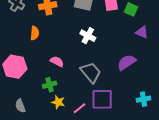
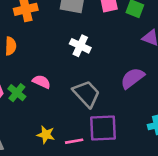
green cross: (50, 85) -> (17, 93), moved, turned -32
pink line: (80, 108) -> (74, 141), turned 32

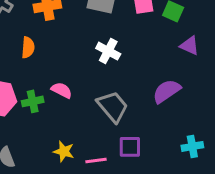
green cross: (17, 93) -> (33, 101), turned 36
purple square: (103, 128) -> (130, 147), size x0.7

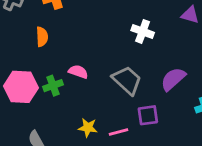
white cross: (108, 51) -> (143, 31), moved
purple semicircle: (167, 91) -> (173, 79), moved

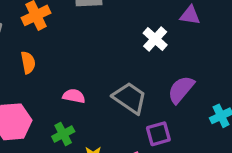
white cross: (143, 31) -> (155, 39), moved, turned 30
green cross: (53, 86) -> (63, 134), moved

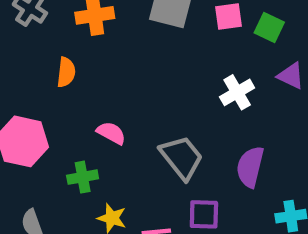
purple semicircle: (181, 89) -> (250, 167), turned -44

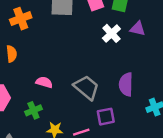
white cross: (237, 92) -> (111, 33), moved

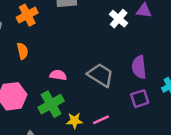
green cross: (33, 110) -> (51, 104), size x1.5
purple square: (106, 117) -> (140, 99), moved

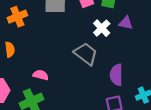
gray trapezoid: (100, 75) -> (86, 54), moved

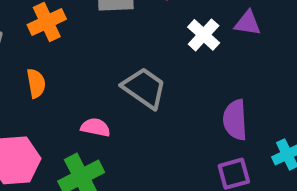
gray trapezoid: (86, 54) -> (144, 88), moved

